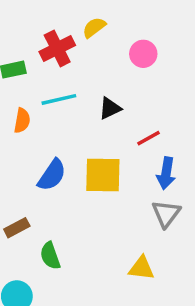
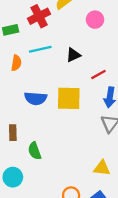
blue semicircle: (52, 175) -> (36, 98), turned 60
brown rectangle: (17, 228) -> (13, 133), turned -63
yellow triangle: (142, 268) -> (102, 168), moved

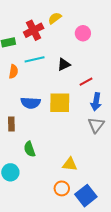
brown rectangle: (13, 133) -> (11, 124), moved
yellow triangle: (102, 168) -> (70, 164), moved

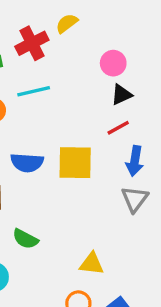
pink circle: (83, 33) -> (113, 63), moved
black triangle: (64, 64) -> (121, 95), moved
green semicircle: (30, 149) -> (25, 239), turned -42

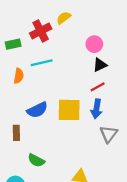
blue arrow: (135, 161) -> (97, 109), moved
blue semicircle: (27, 163) -> (37, 110), turned -30

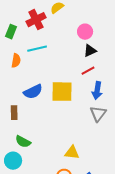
green rectangle: (13, 44) -> (11, 32), turned -56
blue arrow: (97, 109) -> (97, 91), moved
green semicircle: (36, 160) -> (23, 142), moved

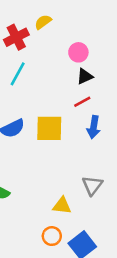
cyan line: (37, 49) -> (18, 74), turned -48
gray triangle: (98, 114) -> (92, 185), moved

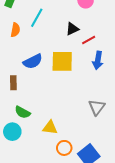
black triangle: (85, 76) -> (72, 29), moved
yellow triangle: (62, 206) -> (50, 128), moved

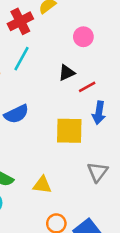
yellow square: (62, 61) -> (69, 131), moved
yellow triangle: (50, 128) -> (42, 185), moved

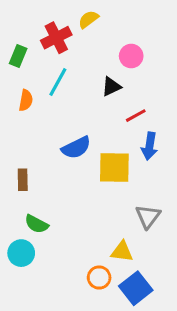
black triangle: (67, 73) -> (111, 87), moved
blue semicircle: (16, 114) -> (76, 148), moved
yellow triangle: (42, 185) -> (122, 252), moved

